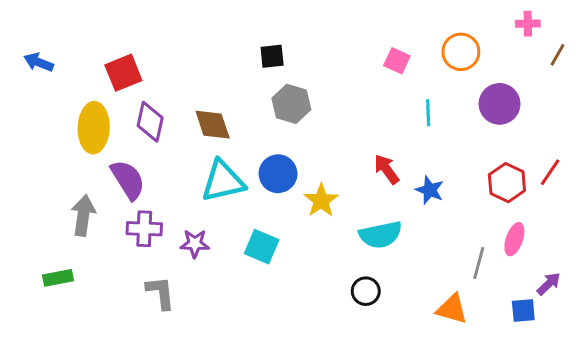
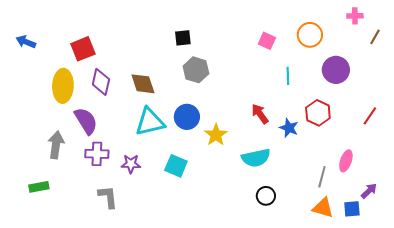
red hexagon: (507, 183) -> (318, 113), moved
black circle: (366, 291) -> (266, 196), moved
orange triangle: (452, 309) -> (323, 208), moved

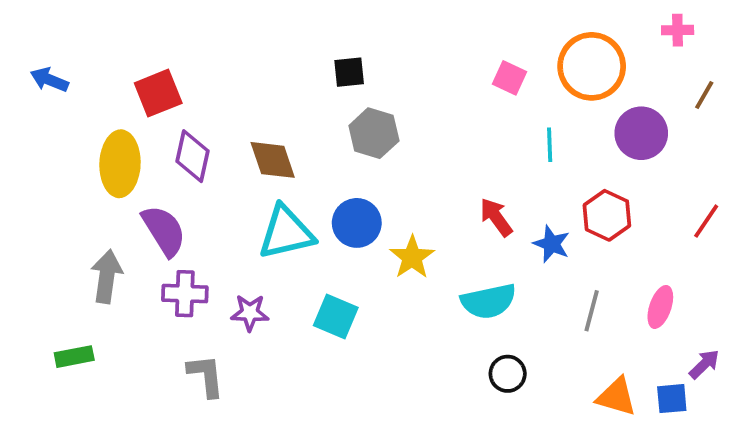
orange circle: (310, 35) -> (592, 66), size x1.4
brown line: (375, 37) -> (704, 95), moved
gray line: (322, 177) -> (592, 311), moved

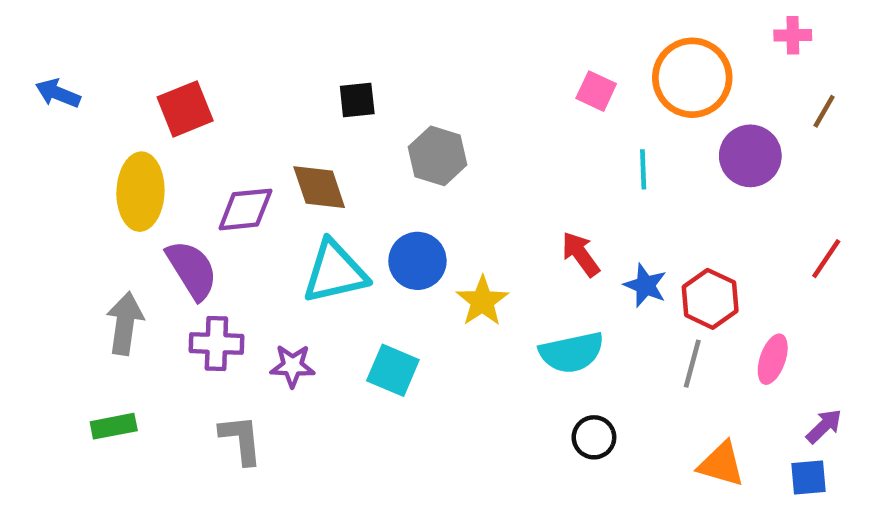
black square: (349, 72) -> (357, 100), moved
purple diamond: (193, 156) -> (245, 209), moved, turned 72
red hexagon: (607, 215) -> (710, 299), moved
green rectangle: (74, 357) -> (114, 426), moved
blue square: (672, 399) -> (808, 478), moved

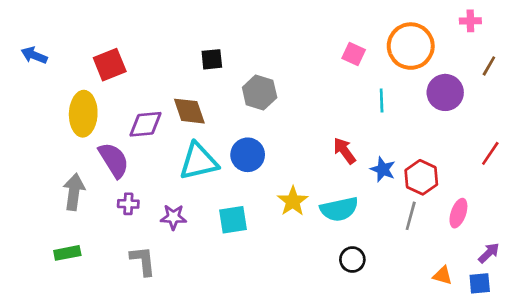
yellow star: (482, 301) -> (293, 201), moved
purple cross: (216, 344) -> (128, 204), size x0.7
cyan square: (393, 370) -> (233, 220), turned -32
orange triangle: (721, 464) -> (443, 275), moved, size x0.7

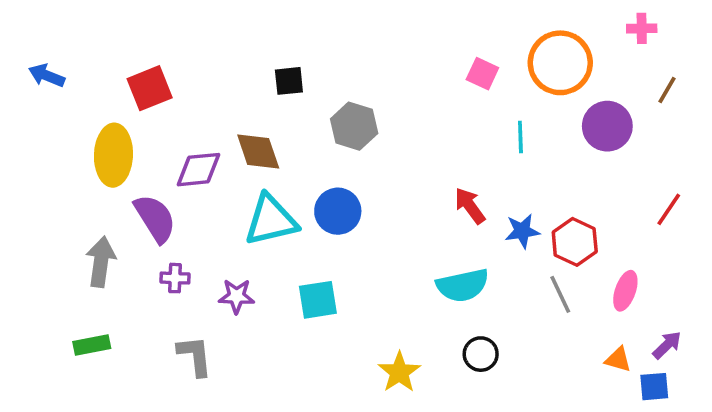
blue star: (383, 169) -> (522, 231), turned -30
yellow star: (293, 201) -> (399, 372), moved
gray line: (411, 216) -> (560, 294), turned -40
orange triangle: (443, 275) -> (618, 359), moved

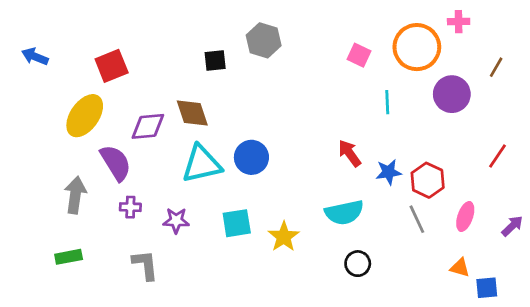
pink cross: (642, 28) -> (459, 22), moved
gray hexagon: (354, 126) -> (264, 40), moved
yellow ellipse: (113, 155) -> (85, 116), turned 33
purple arrow: (667, 345) -> (512, 226), moved
yellow star: (399, 372) -> (284, 237), moved

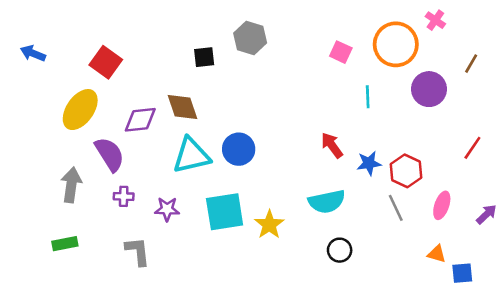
pink cross: (459, 22) -> (435, 20), turned 36
red square: (112, 66) -> (106, 62), turned -32
cyan square: (237, 223) -> (225, 212), size x1.4

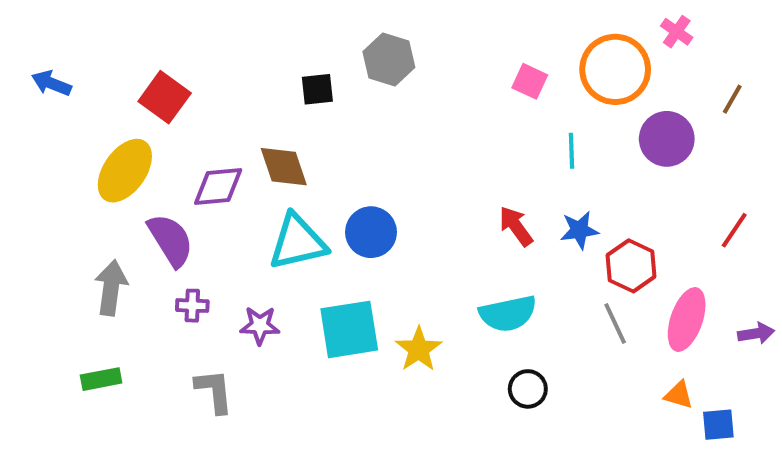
blue star: (369, 163) -> (579, 230), moved
pink ellipse: (442, 205) -> (687, 319), size x1.4
purple arrow: (486, 214) -> (756, 333), turned 35

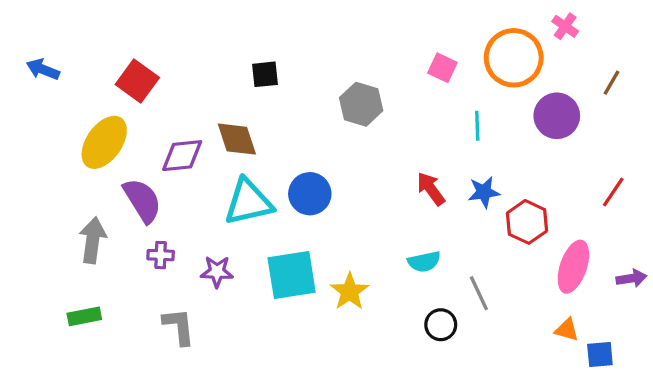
gray hexagon: (389, 59) -> (361, 104), moved
cyan semicircle: (508, 314) -> (424, 262), size x0.7
gray line: (615, 323) -> (479, 293), moved

